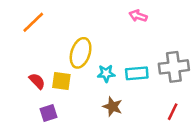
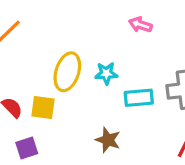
cyan star: (106, 73) -> (106, 73), moved

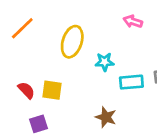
yellow ellipse: (67, 72) -> (72, 42), moved

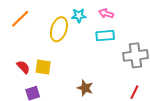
cyan star: (105, 62) -> (79, 16), moved
cyan rectangle: (131, 82) -> (105, 36), moved

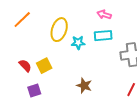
cyan star: (79, 16) -> (78, 43), moved
yellow square: (43, 67) -> (44, 66), turned -35

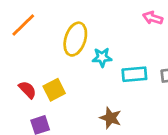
pink arrow: (104, 15) -> (153, 18), moved
cyan rectangle: (103, 36) -> (134, 74), moved

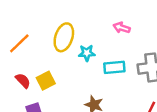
pink arrow: (153, 18) -> (122, 28), moved
orange line: (23, 25) -> (19, 43), moved

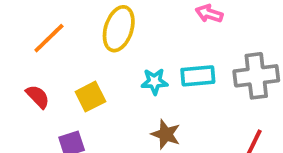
cyan star: (87, 53) -> (155, 81), moved
red semicircle: (23, 81) -> (38, 97), moved

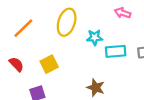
cyan star: (155, 81) -> (95, 37), moved

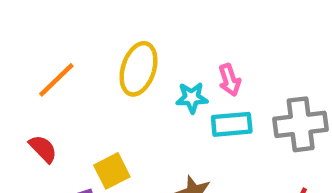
pink arrow: (123, 13) -> (230, 80), moved, turned -126
yellow square: (49, 64) -> (112, 171), moved

